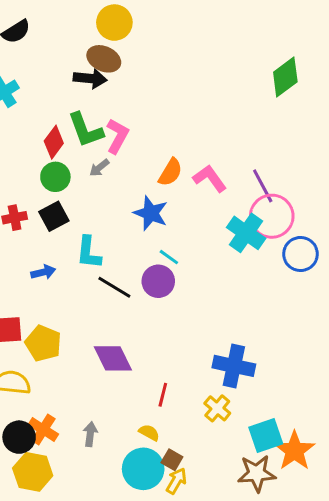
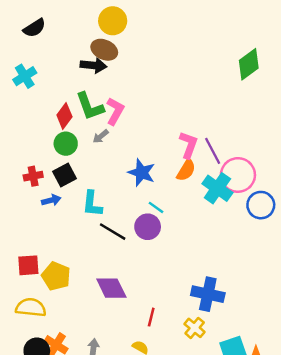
orange semicircle: (170, 172) -> (186, 170), moved
pink L-shape: (210, 178) -> (189, 145), turned 56
purple line: (263, 186) -> (213, 151), moved
blue arrow: (43, 272) -> (51, 200), moved

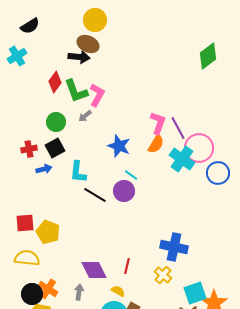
cyan cross: (25, 76) -> (17, 56), moved
red diamond: (64, 116) -> (55, 82), moved
purple diamond: (111, 288) -> (94, 270), moved

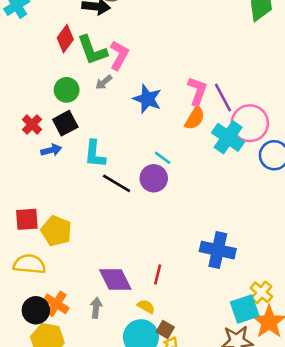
blue star: (119, 146) -> (147, 99), moved
red cross: (29, 149) -> (32, 124), turned -35
yellow cross: (163, 275) -> (261, 292), moved

